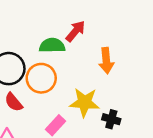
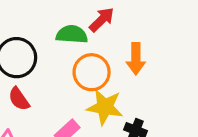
orange circle: (41, 78) -> (92, 72), moved

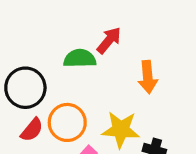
orange circle: (92, 72) -> (67, 122), moved
red semicircle: (19, 99) -> (32, 130), turned -100

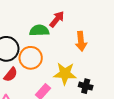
orange circle: (67, 122) -> (31, 58), moved

